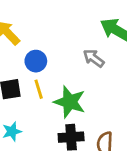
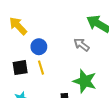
green star: (70, 102) -> (85, 81), moved

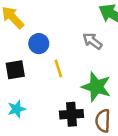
yellow line: (41, 68) -> (58, 68), moved

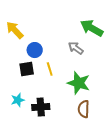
black square: (15, 70) -> (27, 69), moved
black cross: (71, 114) -> (41, 107), moved

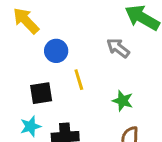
black square: (27, 69) -> (41, 93), moved
green star: (79, 83) -> (123, 101), size x0.6

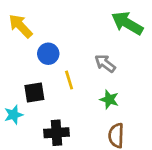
gray arrow: (118, 48) -> (105, 63), moved
cyan star: (30, 126) -> (14, 115), moved

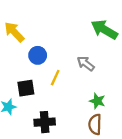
yellow line: (69, 80) -> (55, 78), turned 42
green star: (109, 99) -> (97, 101), moved

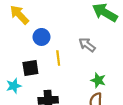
yellow line: (55, 78) -> (58, 58), turned -32

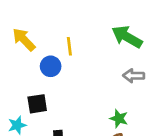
gray arrow: (87, 45) -> (134, 76), moved, turned -36
yellow line: (58, 58) -> (69, 46), moved

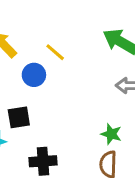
yellow line: (69, 46) -> (55, 52), turned -42

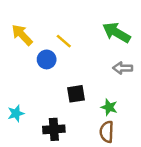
black square: (19, 117) -> (76, 94), moved

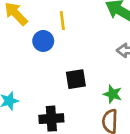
yellow line: (64, 41) -> (62, 21), turned 42

